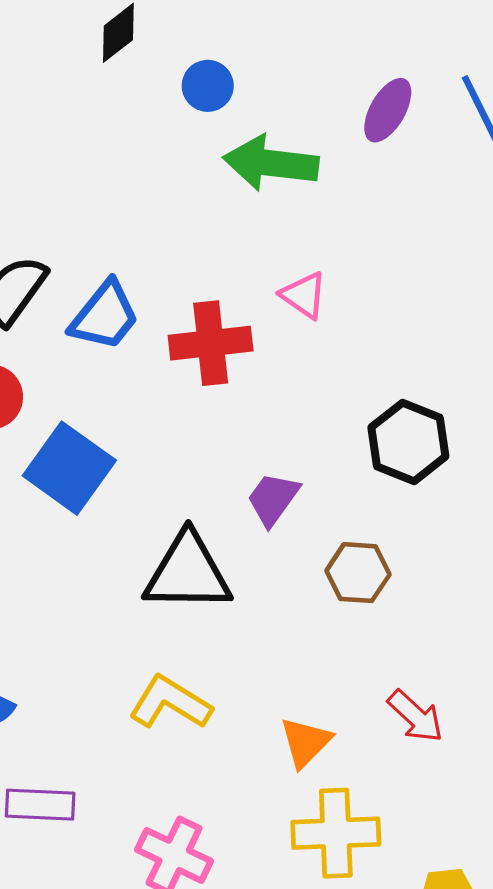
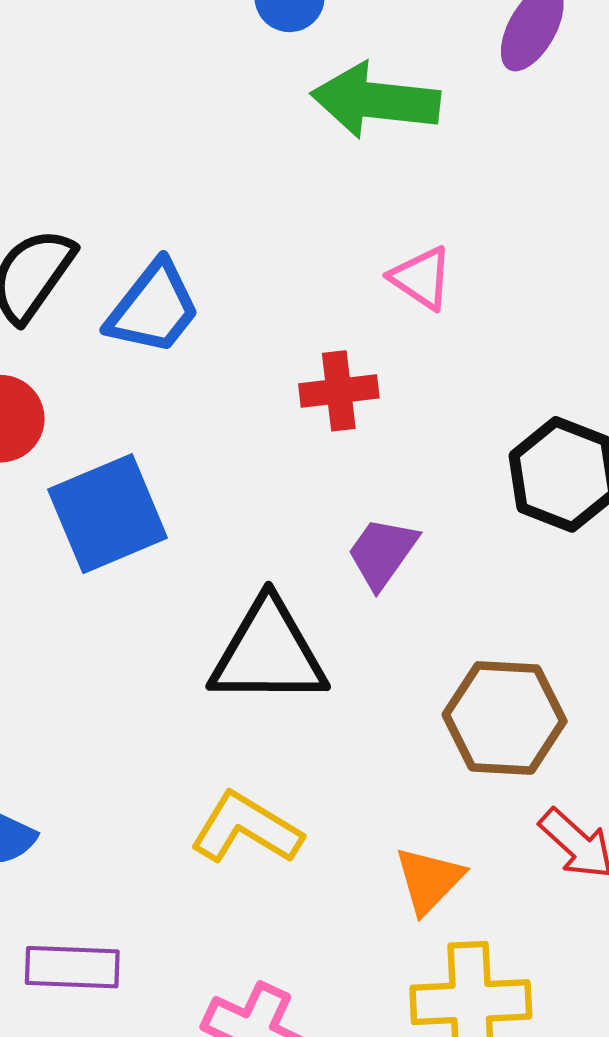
red cross: (211, 343) -> (339, 391), moved, size x0.7
blue square: (69, 468) -> (108, 514), turned 32
brown hexagon: (358, 573) -> (505, 718), moved, size x1.4

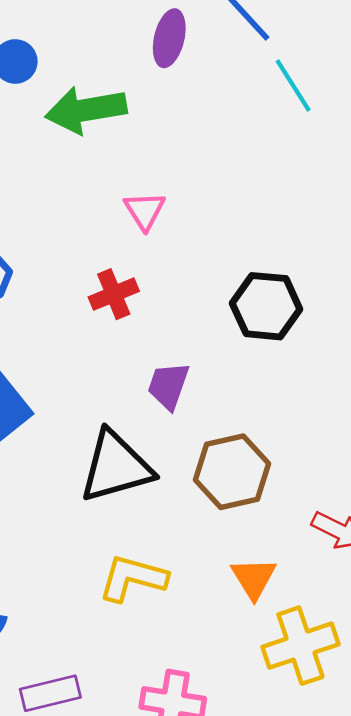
pink triangle: (421, 278) -> (145, 211), turned 39
brown hexagon: (505, 718) -> (232, 472), moved

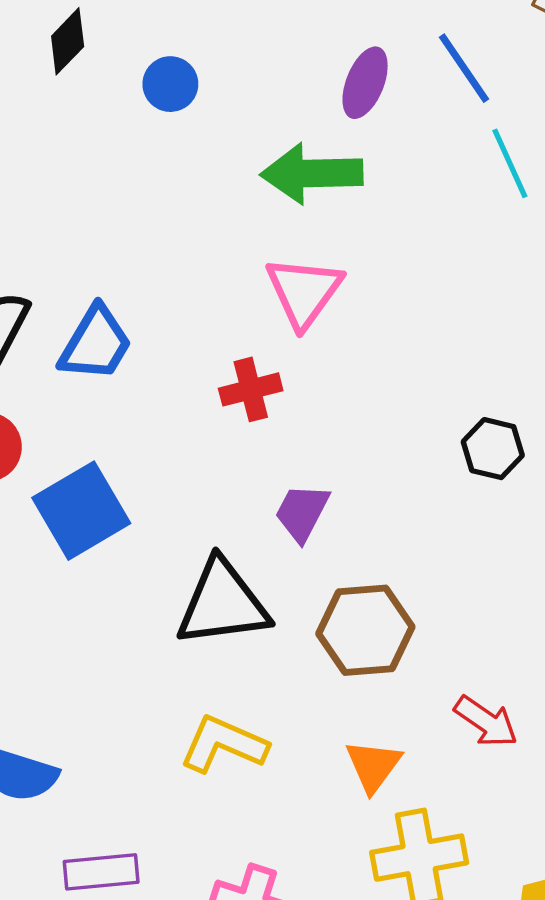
green arrow: (86, 110) -> (312, 173), moved
pink triangle: (145, 211) -> (304, 292), size x1.5
black hexagon: (266, 306) -> (493, 449), moved, size x0.7

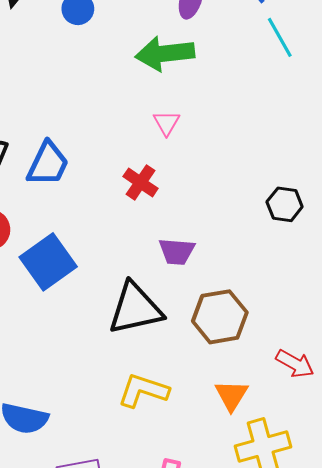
pink triangle: (304, 292) -> (166, 123), size x0.6
red cross: (251, 389) -> (141, 182), turned -36
purple trapezoid: (302, 512) -> (177, 251), turned -108

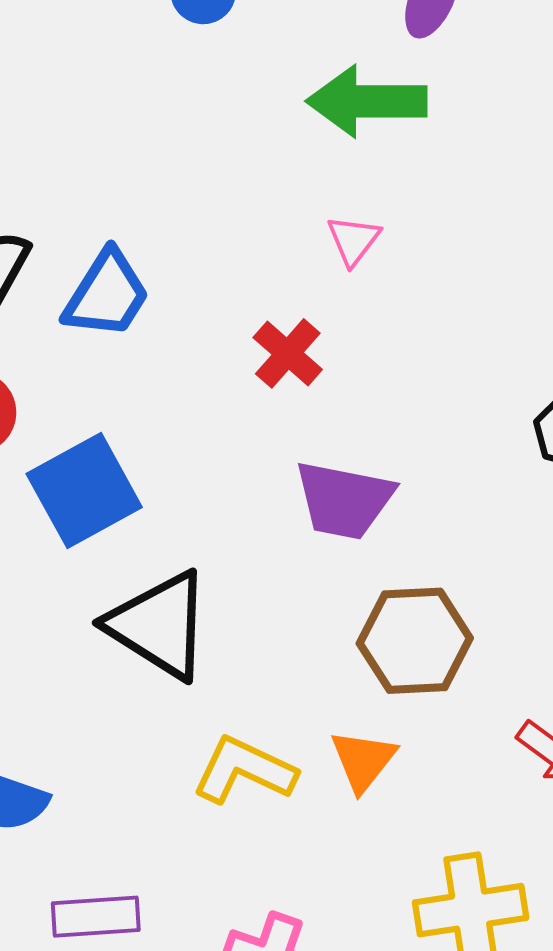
purple trapezoid: (177, 251) -> (344, 500), size x1.4
black triangle: (135, 309) -> (159, 625), moved, turned 38
orange triangle: (231, 395) -> (363, 760), moved

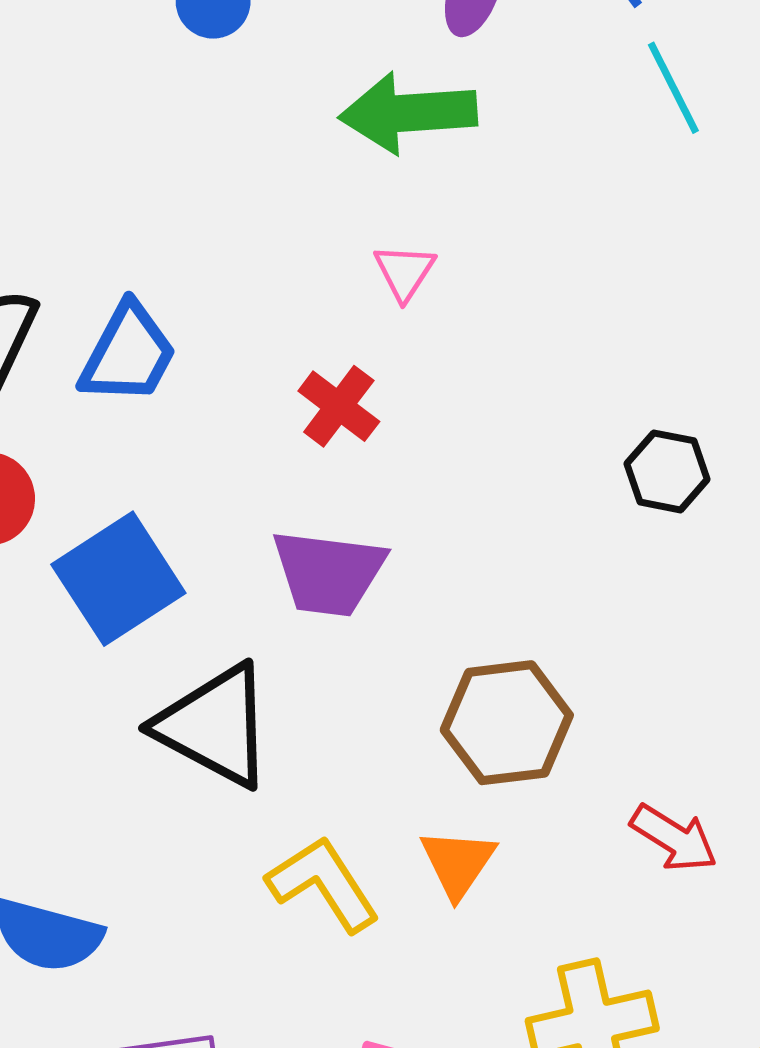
purple trapezoid: (344, 500) -> (329, 573), moved
yellow L-shape: (244, 770) -> (323, 884), turned 36

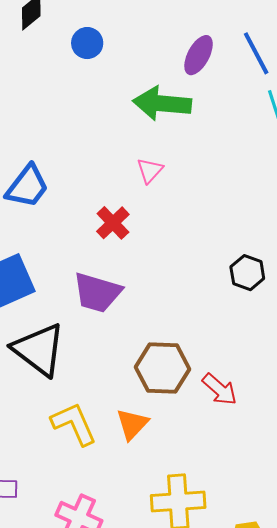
red arrow: (674, 838) -> (220, 389), moved

